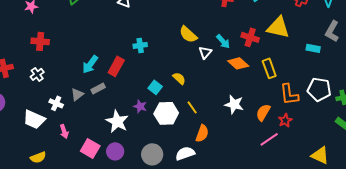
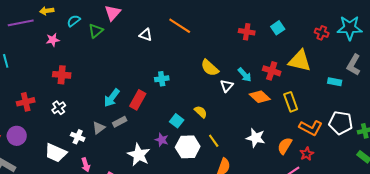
orange L-shape: (289, 94) -> (311, 128), turned -55

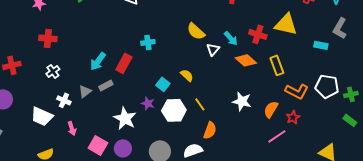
white cross: (59, 108) -> (53, 71), moved

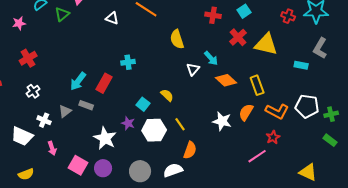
yellow semicircle: (196, 31) -> (177, 39), moved, turned 30
red cross: (258, 34) -> (238, 37), moved, turned 30
red cross: (48, 38) -> (28, 58), turned -36
gray rectangle: (106, 85) -> (86, 105), turned 48
orange semicircle: (271, 109) -> (246, 112), moved

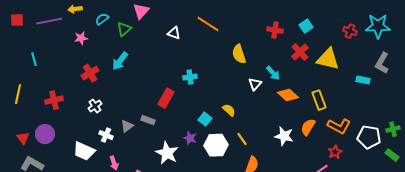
cyan arrow: (78, 81) -> (120, 61), moved
white pentagon: (307, 106) -> (369, 137), moved

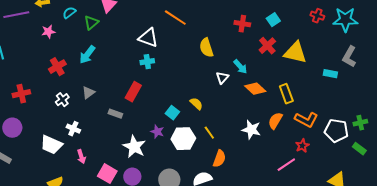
red cross: (350, 31) -> (317, 16), moved
white triangle: (174, 33) -> (148, 38), moved, size x1.5
cyan cross: (190, 77) -> (147, 62), moved
gray triangle: (127, 126) -> (88, 93), moved

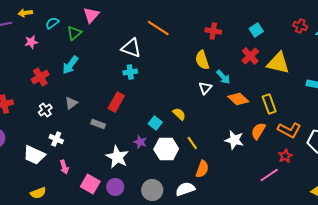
red cross: (242, 24) -> (213, 31), moved
yellow semicircle: (206, 48) -> (202, 60), moved

